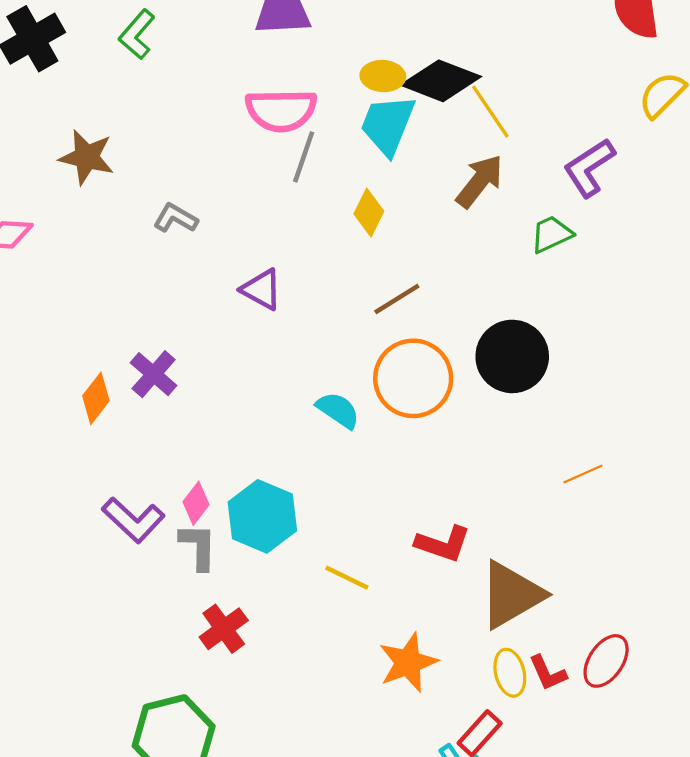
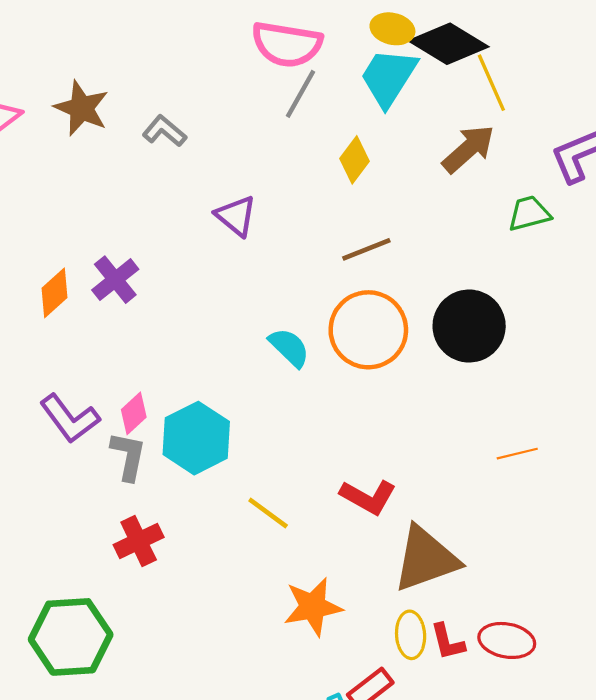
brown star: (87, 157) -> (82, 108), moved
red ellipse: (606, 661) -> (507, 640), turned 56

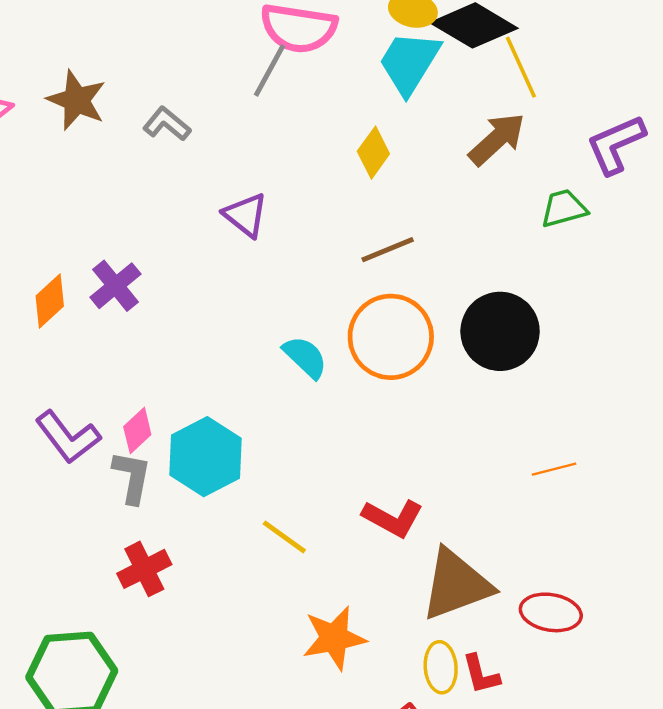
gray line: (301, 94) -> (270, 71), moved
red ellipse: (507, 640) -> (551, 612), moved

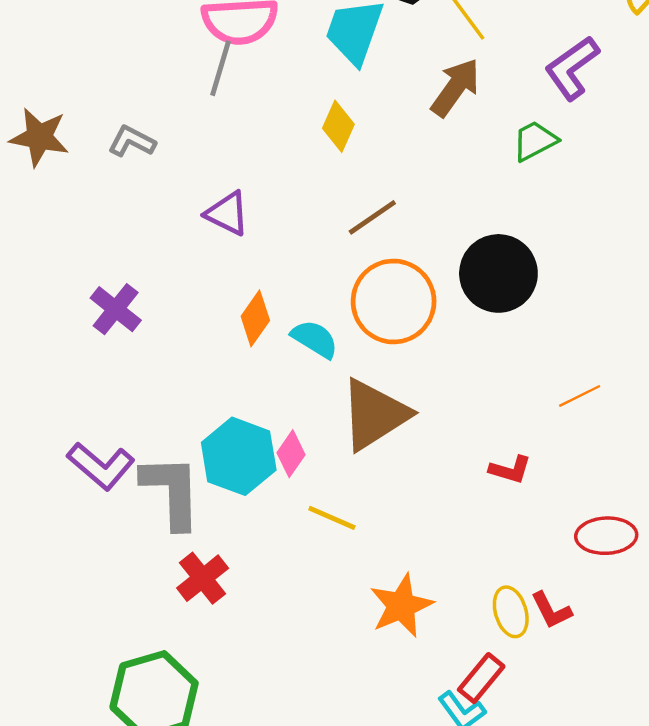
orange diamond: (50, 301) -> (255, 318), moved
pink diamond: (137, 431) -> (291, 454), moved
gray L-shape: (132, 477) -> (172, 491), size x1.5
red L-shape: (393, 518) -> (510, 470), moved, size x0.7
brown triangle: (456, 585) -> (375, 415), moved

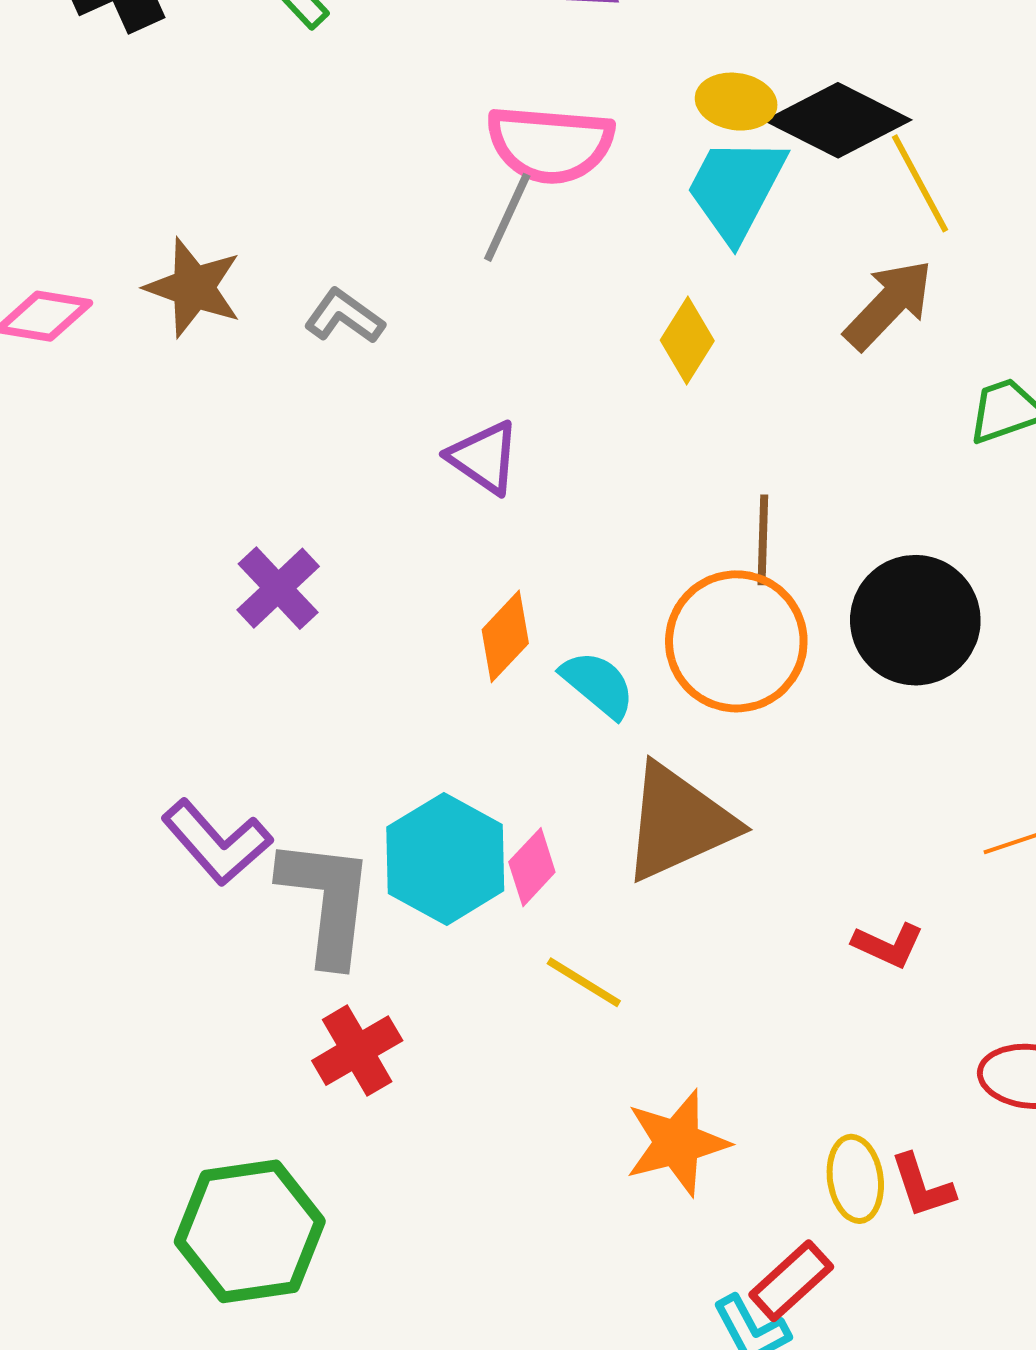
brown line: (372, 217) -> (763, 540), moved, turned -62

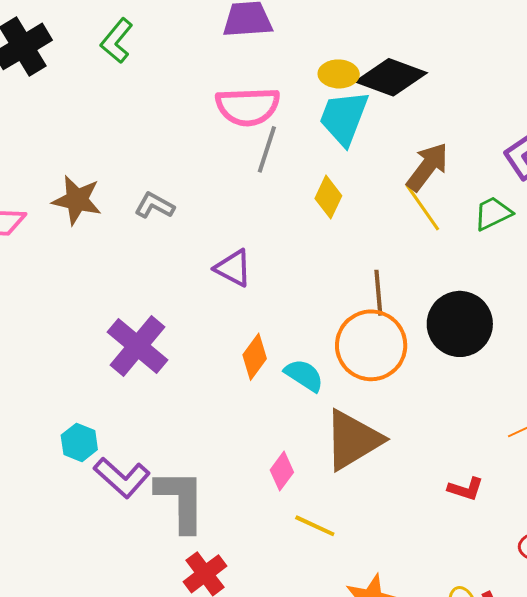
yellow line: (920, 183) -> (422, 207), moved
gray line: (507, 217) -> (267, 149), moved
purple cross: (278, 588) -> (138, 346), size x1.4
cyan hexagon: (445, 859) -> (79, 442), moved, size x0.6

